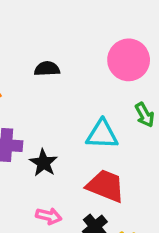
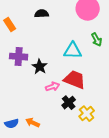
pink arrow: (49, 216) -> (53, 87), moved, turned -32

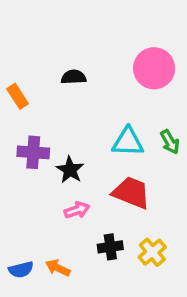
green arrow: (97, 40) -> (170, 142), moved
pink arrow: (53, 87) -> (77, 210), moved
black cross: (69, 103) -> (110, 247), moved, turned 32

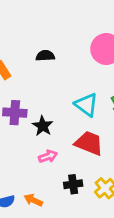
cyan triangle: (128, 142) -> (86, 105), turned 35

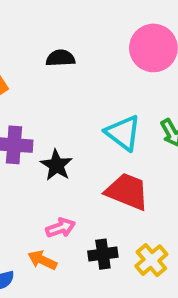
pink arrow: (48, 156) -> (60, 228), moved
orange arrow: (33, 200) -> (42, 260), moved

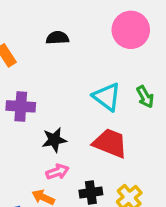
black star: (56, 165) -> (54, 140), moved, turned 30

